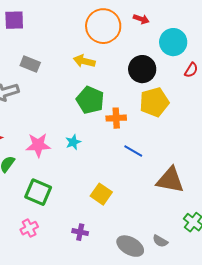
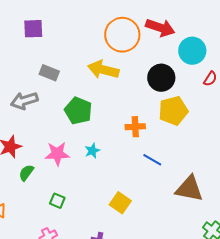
red arrow: (141, 19) -> (160, 28), size x1.8
yellow arrow: (84, 61) -> (103, 70), size x1.4
green pentagon: (90, 100) -> (78, 111), moved
green square: (38, 192) -> (57, 201), size x0.6

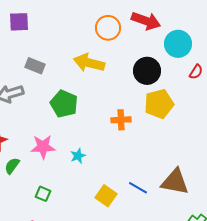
orange circle: (122, 35) -> (108, 28), size x0.7
cyan star: (92, 151) -> (78, 156), moved
blue line: (152, 160) -> (138, 188), moved

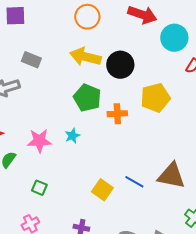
orange circle: (108, 28) -> (87, 17), moved
black circle: (147, 71) -> (120, 65), moved
green pentagon: (64, 104) -> (87, 98), moved
cyan star: (78, 156) -> (72, 136), moved

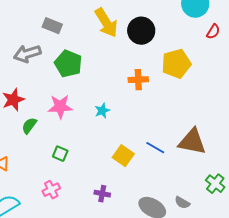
yellow arrow: (85, 57) -> (106, 23), turned -136
green pentagon: (87, 98) -> (68, 64), moved
cyan star: (72, 136) -> (102, 111), moved

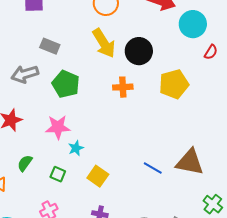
orange cross: (138, 80) -> (123, 87), moved
cyan star: (102, 111) -> (76, 148), moved
green semicircle: (29, 126) -> (25, 163), moved
yellow square: (123, 156) -> (98, 176), moved

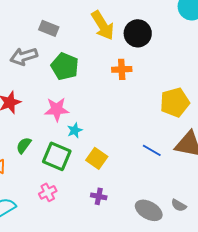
yellow pentagon: (174, 84) -> (175, 102), moved
green square: (58, 174) -> (57, 156), size x1.8

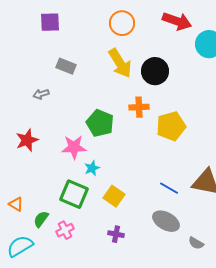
gray arrow: (24, 56) -> (41, 94), size x0.6
green pentagon: (65, 66) -> (100, 123), moved
yellow pentagon: (175, 102) -> (171, 126), moved
green semicircle: (24, 145) -> (41, 219), moved
gray ellipse: (149, 210) -> (166, 221), moved

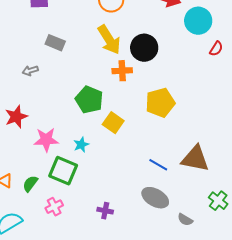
orange cross: (139, 107) -> (122, 71), moved
pink star: (74, 147) -> (46, 140), moved
yellow square: (114, 196) -> (113, 123), moved
green semicircle: (41, 219) -> (30, 184), moved

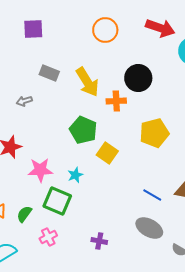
yellow arrow: (109, 40) -> (87, 82), moved

